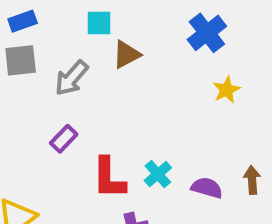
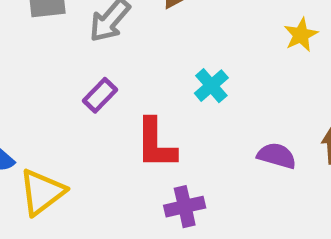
cyan cross: (158, 174) -> (211, 86), moved

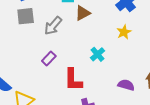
yellow star: (301, 35) -> (124, 32), moved

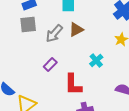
brown triangle: (83, 13) -> (76, 29), moved

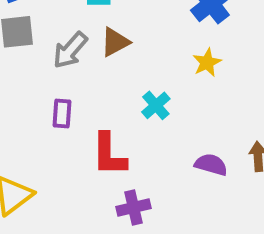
purple rectangle: (50, 64) -> (62, 114), turned -40

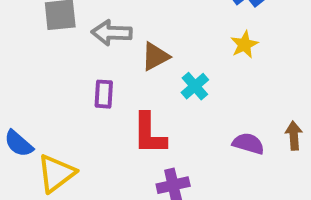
brown triangle: (115, 42) -> (155, 56), moved
gray arrow: (70, 50) -> (112, 33), turned 51

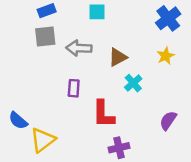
brown triangle: (155, 56) -> (118, 57), moved
purple semicircle: (248, 144) -> (168, 121), turned -72

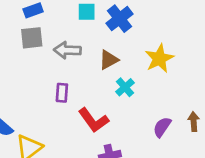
blue cross: (168, 18) -> (120, 19), moved
yellow star: (166, 56) -> (159, 58), size x1.5
red L-shape: (103, 114) -> (93, 120), turned -36

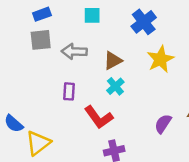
blue cross: (120, 19) -> (144, 22), moved
cyan cross: (125, 87) -> (115, 86), moved

